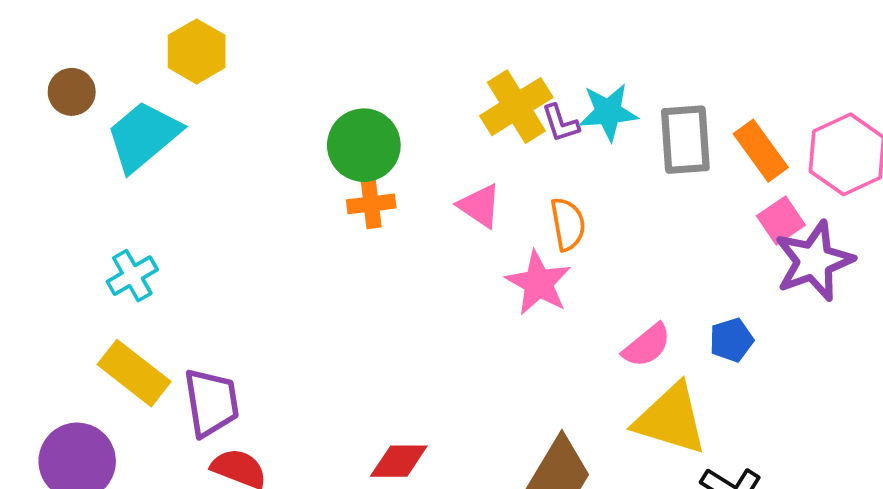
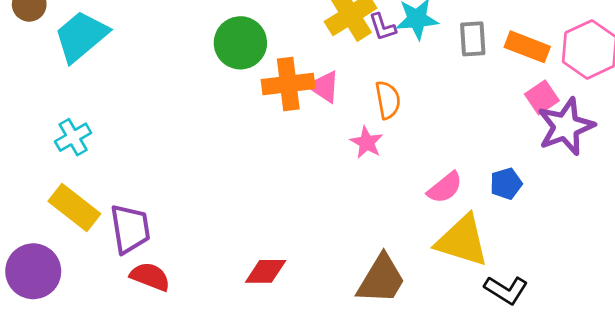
gray rectangle: (685, 140) -> (473, 39), size x0.7
orange rectangle: (761, 151) -> (527, 47), turned -33
orange cross: (371, 204) -> (288, 84), moved, size x1.5
pink star: (538, 283) -> (367, 142), size x0.7

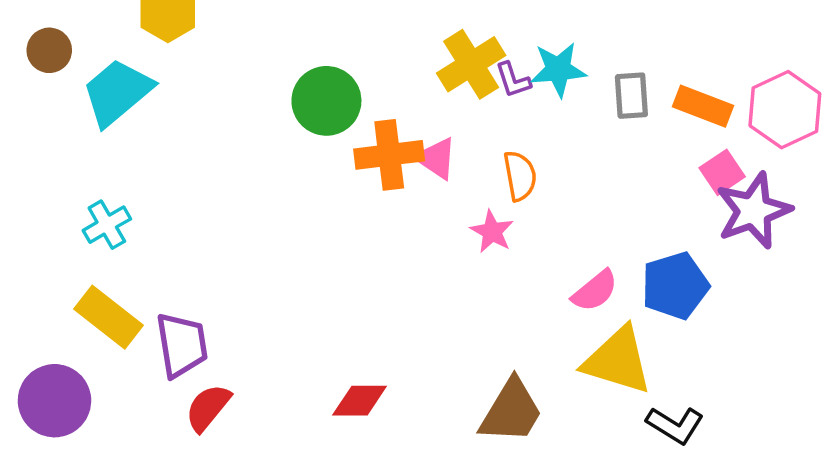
blue pentagon: (506, 184) -> (675, 286), size x1.6
red semicircle: (150, 277) -> (208, 408), turned -72

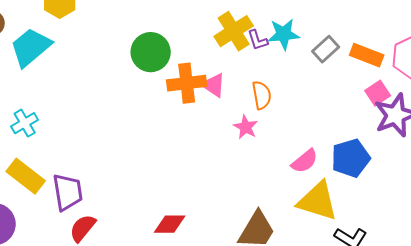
gray rectangle: (631, 96) -> (326, 49), turned 52

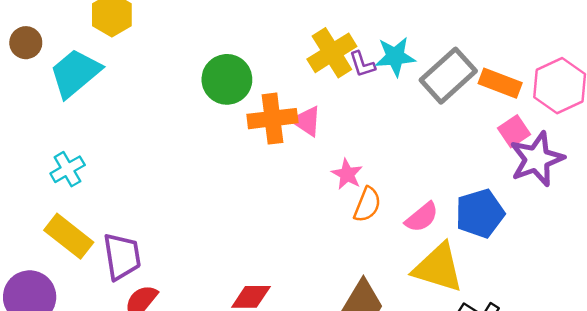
gray rectangle: (326, 49) -> (448, 76), size x1.6
orange semicircle: (262, 95) -> (367, 205), moved, turned 32

